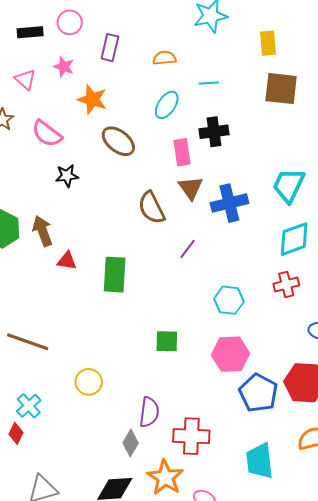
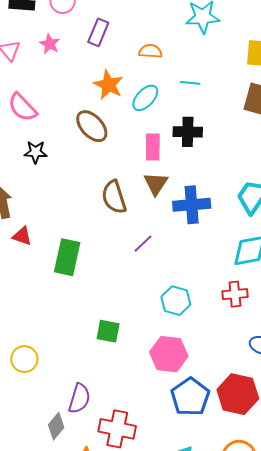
orange star: (92, 99) -> (109, 85), moved

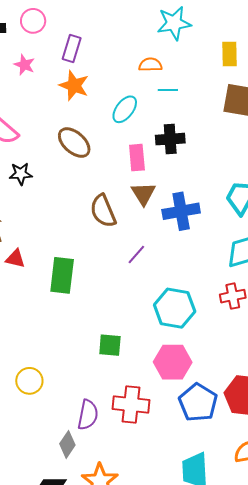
orange semicircle: (151, 51) -> (150, 65), moved
orange star: (109, 85) -> (74, 86), moved
cyan hexagon: (176, 301) -> (175, 308), size x1.4
red cross: (117, 429) -> (131, 404), moved

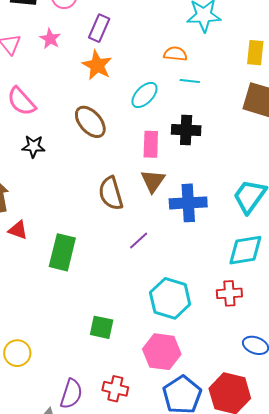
red cross: (131, 404) -> (115, 389), size x0.7

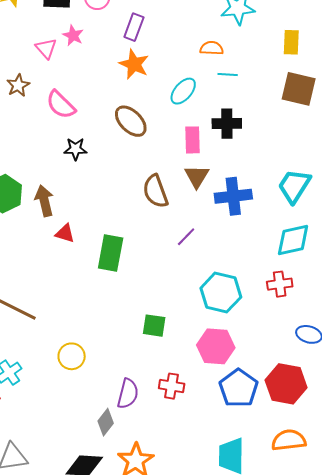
pink star: (50, 39) -> (73, 35), moved

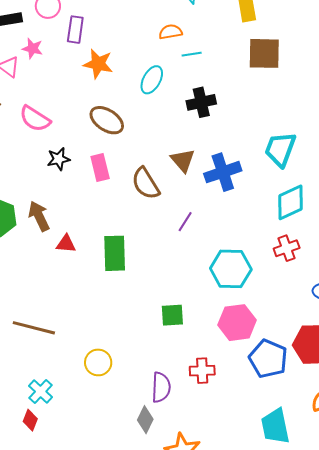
purple rectangle: (134, 27) -> (75, 30), moved
pink rectangle: (192, 140) -> (100, 167), moved

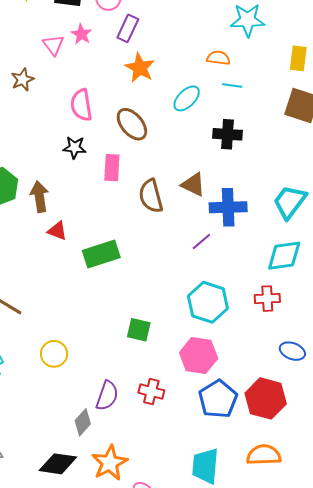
pink semicircle: (35, 119) -> (81, 105), moved, turned 32
brown triangle: (183, 160) -> (193, 185), turned -40
purple line: (185, 222) -> (201, 242), moved
green rectangle: (115, 253) -> (101, 254), turned 57

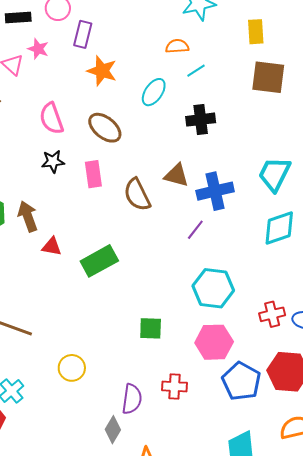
cyan line: (232, 85) -> (196, 71), turned -30
red cross: (267, 299) -> (272, 314), moved

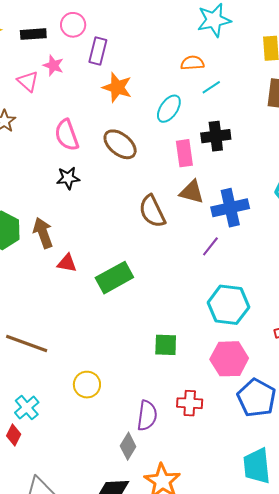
pink rectangle: (93, 174) -> (184, 153), moved

